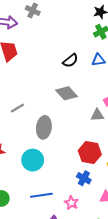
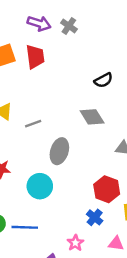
gray cross: (33, 10) -> (69, 26), moved
blue line: (41, 195) -> (25, 227), moved

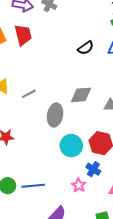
gray diamond: (92, 117) -> (81, 95), moved, turned -55
cyan circle: (40, 186) -> (71, 146), moved
pink star: (75, 243) -> (79, 185), moved

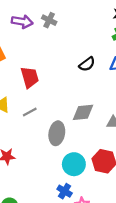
red trapezoid: (23, 35) -> (30, 77), moved
blue cross: (93, 169) -> (65, 191), moved

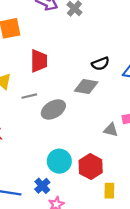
gray diamond: (83, 112) -> (86, 86), moved
gray ellipse: (57, 133) -> (53, 109), moved, turned 35

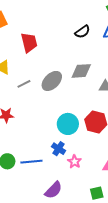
gray diamond: (86, 86) -> (81, 71), moved
gray line: (29, 96) -> (24, 84), moved

